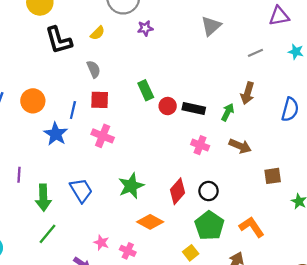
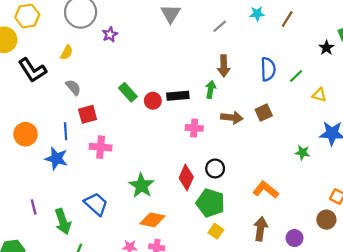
brown square: (273, 176) -> (264, 113), moved
orange diamond: (150, 222) -> (152, 220), moved
green pentagon: (209, 226) -> (210, 203), moved

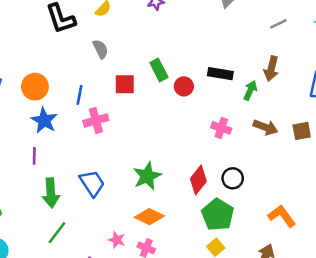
black rectangle: (178, 96) -> (220, 74), moved
red square: (88, 114) -> (125, 84), moved
pink cross: (101, 147) -> (96, 120), moved, turned -35
blue star: (56, 159) -> (44, 120), moved
purple line: (34, 207) -> (34, 156), moved

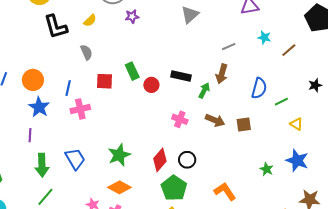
gray line: (278, 24) -> (229, 47), moved

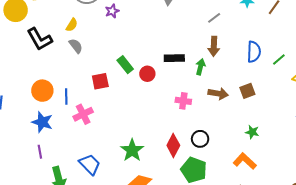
gray semicircle: (86, 52) -> (76, 46), moved
orange circle: (33, 80) -> (42, 91), moved
green star: (267, 169) -> (252, 132), moved

